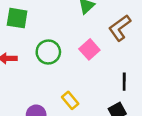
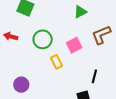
yellow rectangle: (70, 100) -> (57, 62), moved

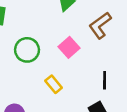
yellow rectangle: (57, 62) -> (54, 84), moved

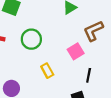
pink square: (69, 47) -> (76, 51), moved

